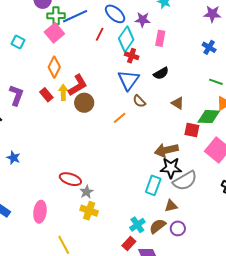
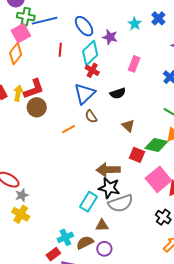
red line: (100, 34) -> (60, 50), moved, turned -32
pink rectangle: (160, 38) -> (134, 64), moved
orange diamond: (54, 67) -> (16, 54), moved

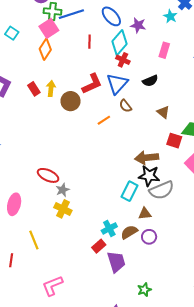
cyan star: (135, 24) -> (170, 16), moved
red L-shape: (34, 89) -> (92, 84), moved

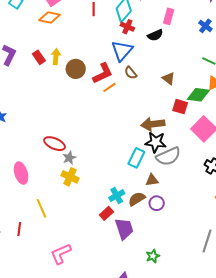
orange diamond: (45, 49) -> (50, 17), turned 70
black semicircle: (150, 81) -> (155, 35), moved
red L-shape: (92, 84) -> (103, 73), moved
pink ellipse: (14, 204) -> (21, 173), turned -30

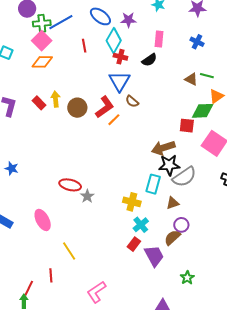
brown triangle: (169, 78) -> (191, 79), moved
yellow cross: (70, 177) -> (132, 202), moved
brown semicircle: (137, 199) -> (172, 238), moved

